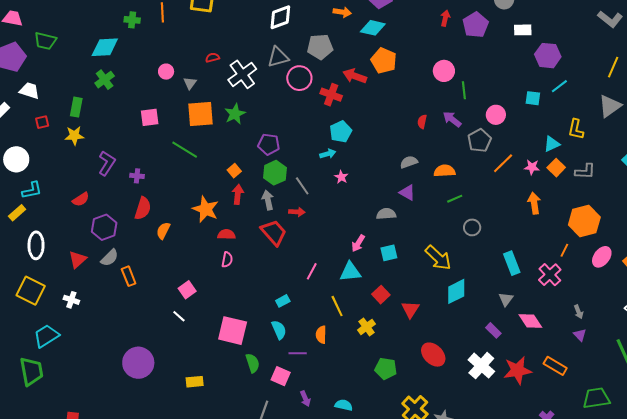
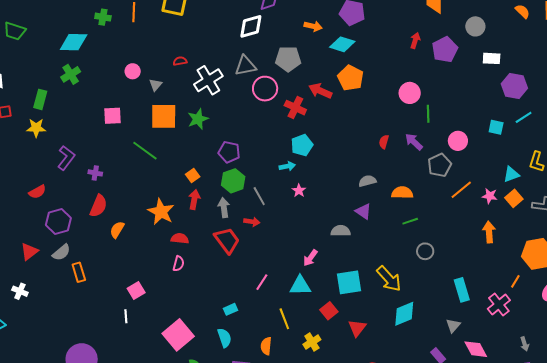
cyan square: (389, 253) -> (349, 282), moved, size x1.5
white line: (179, 316) -> (126, 316), turned 40
pink square: (233, 331) -> (178, 335), turned 32

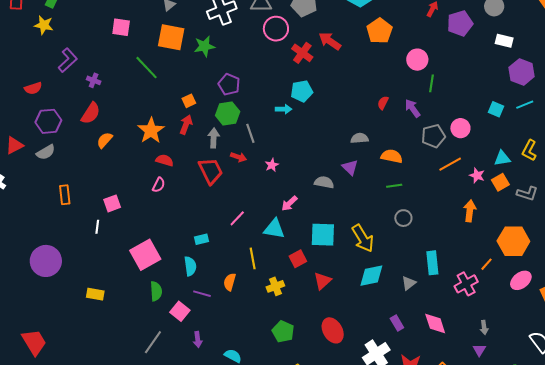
orange pentagon: (351, 78) -> (379, 31), moved
pink circle: (458, 141) -> (460, 128), moved
pink star: (299, 191) -> (272, 165), moved
orange rectangle: (79, 272) -> (65, 195), moved
gray triangle: (453, 326) -> (409, 283), moved

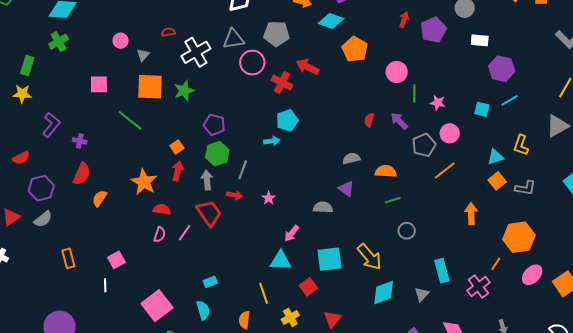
gray line: (250, 133) -> (243, 170), turned 48
pink star: (477, 175) -> (438, 103), moved
pink line: (237, 218) -> (185, 233), moved
red triangle: (322, 281) -> (332, 319), moved

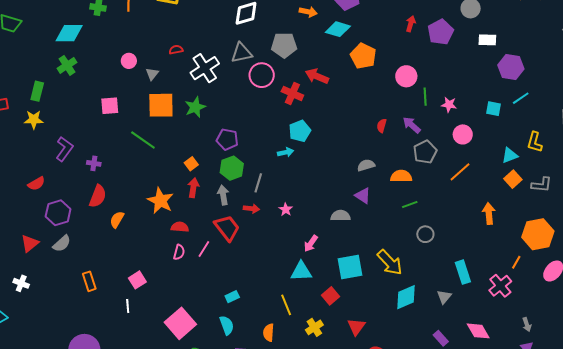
gray pentagon: (424, 145) -> (425, 152), moved

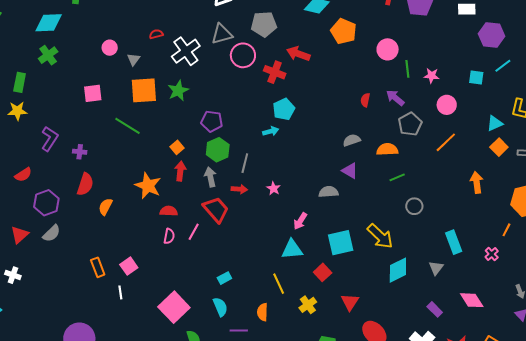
orange rectangle: (89, 281) -> (98, 267), moved
pink cross: (500, 286) -> (492, 254), size x0.6

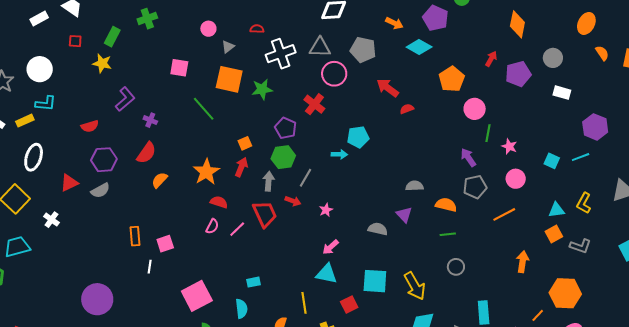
orange pentagon: (344, 31) -> (452, 79), moved
purple hexagon: (492, 35) -> (595, 127), moved
red cross: (275, 72) -> (314, 104), moved
red semicircle: (365, 100) -> (407, 109), moved, turned 40
pink arrow: (300, 221) -> (331, 247), moved

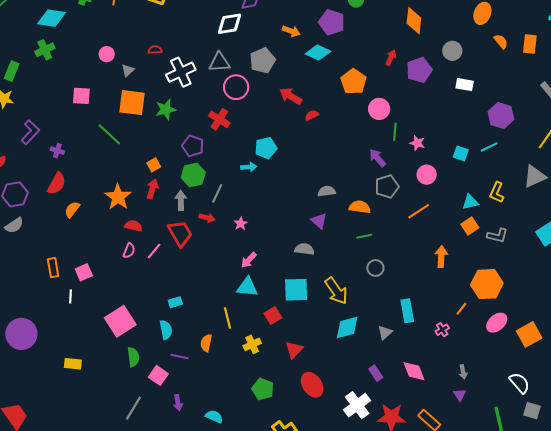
gray pentagon: (363, 50) -> (263, 61), turned -30
gray semicircle: (378, 229) -> (304, 249), moved

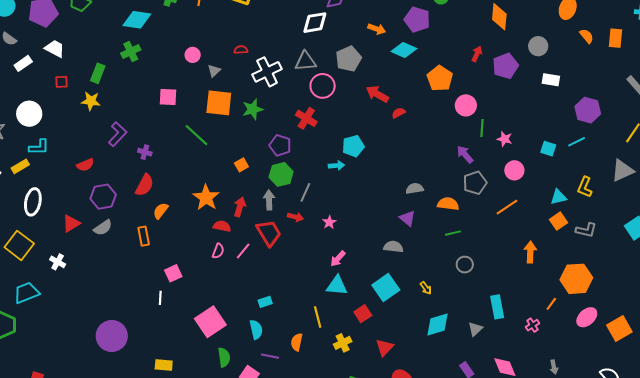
red arrow: (152, 189) -> (240, 207), moved
orange rectangle: (53, 268) -> (144, 236), moved
cyan square: (296, 290) -> (386, 287), turned -32
yellow arrow: (336, 291) -> (426, 288), size x0.5

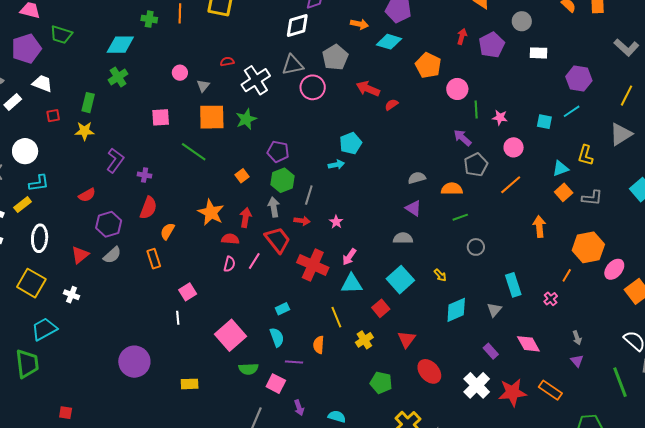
red cross: (306, 118) -> (313, 265), moved, size x1.4
pink ellipse: (587, 317) -> (614, 269), moved
green semicircle: (224, 357) -> (248, 369), turned 102

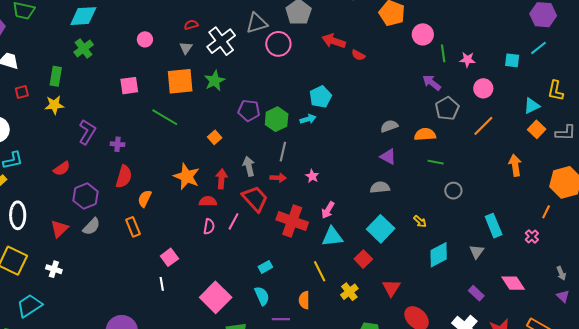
gray triangle: (203, 86) -> (186, 48), moved
red semicircle: (391, 105) -> (358, 55), turned -112
green hexagon: (282, 180) -> (277, 119), moved
green line: (460, 217) -> (436, 162), turned 35

